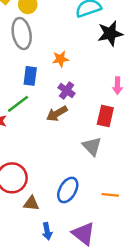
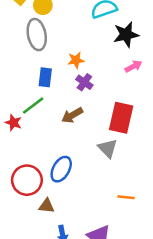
pink arrow: (117, 86) -> (133, 66), moved, turned -119
purple cross: (67, 91) -> (84, 82), moved
red rectangle: (105, 116) -> (121, 118), size x1.4
blue ellipse: (68, 190) -> (61, 169), moved

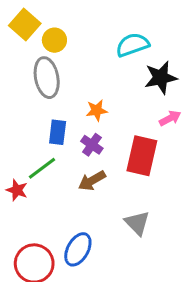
purple cross: (84, 82) -> (92, 145), moved
red rectangle: (121, 118) -> (142, 156), moved

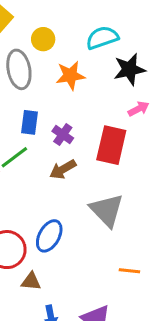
yellow circle: (54, 40) -> (43, 39), moved
orange star: (97, 110) -> (70, 75), moved, size x1.4
gray triangle: (137, 223) -> (107, 210), size x1.4

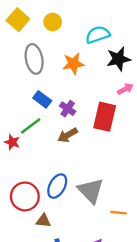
yellow circle: (43, 39) -> (53, 22), moved
blue rectangle: (30, 122) -> (42, 99), turned -60
gray triangle: (107, 210) -> (91, 191), moved

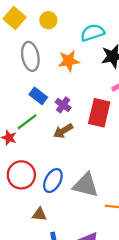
gray triangle: (91, 191) -> (86, 185), turned -32
red circle: (25, 196) -> (21, 175), moved

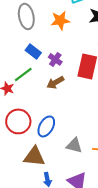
gray triangle: (86, 185) -> (74, 145), moved, size x0.7
brown triangle: (39, 214) -> (34, 156), size x1.6

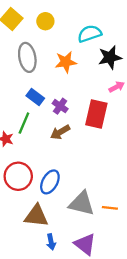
green line: (23, 74) -> (24, 123), turned -30
gray triangle: (74, 145) -> (82, 203), size x1.4

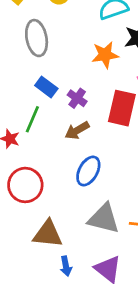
orange star: (66, 62) -> (105, 55), moved
blue ellipse: (50, 182) -> (88, 171), moved

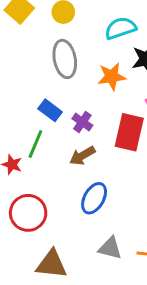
gray ellipse: (37, 38) -> (65, 59), moved
gray triangle: (104, 219) -> (110, 248), size x0.7

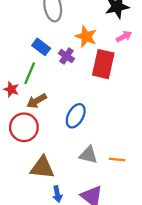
orange star: (112, 77) -> (86, 36), moved, turned 30
brown arrow: (82, 156) -> (37, 101), moved

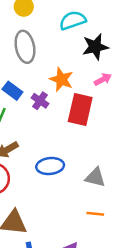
blue ellipse: (76, 116) -> (50, 166), turned 55
gray triangle: (88, 155) -> (95, 177), moved

